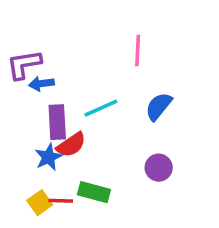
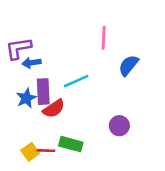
blue semicircle: (159, 106) -> (129, 65), moved
blue star: (48, 157) -> (26, 98), moved

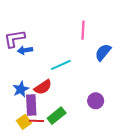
purple rectangle: (43, 92) -> (31, 105), moved
blue star: (26, 98) -> (21, 89), moved
green rectangle: (71, 144) -> (57, 116), turned -54

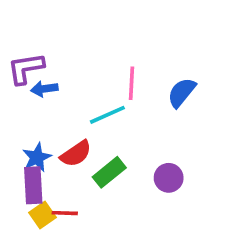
pink line: (83, 30) -> (132, 83), moved
purple rectangle: (31, 105) -> (33, 185), moved
green rectangle: (57, 116) -> (109, 172), moved

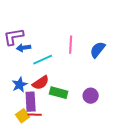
cyan line: (107, 115) -> (43, 60), moved
green rectangle: (109, 172) -> (59, 93), turned 54
purple rectangle: (33, 185) -> (31, 102), moved

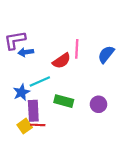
cyan line: (43, 60) -> (40, 81), moved
red semicircle: (41, 83) -> (62, 61), moved

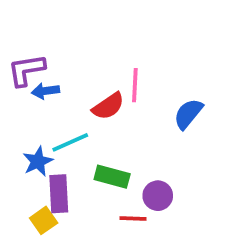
blue semicircle: (106, 54) -> (188, 114), moved
purple circle: (99, 104) -> (158, 196), moved
red line: (38, 125) -> (133, 219), moved

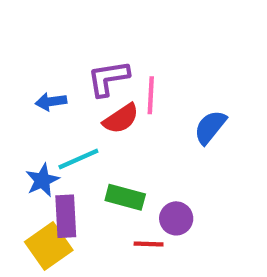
purple L-shape: (26, 70) -> (108, 78), moved
yellow square: (44, 220) -> (49, 246), size x1.5

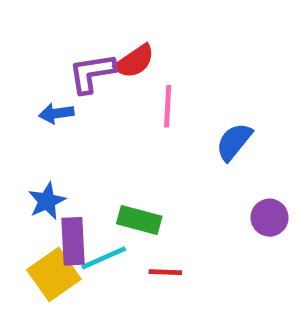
purple L-shape: (108, 78) -> (92, 73), moved
red semicircle: (121, 119) -> (135, 61), moved
cyan line: (78, 159) -> (104, 258), moved
purple circle: (176, 218) -> (270, 218), moved

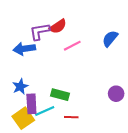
pink line: (168, 106) -> (72, 46), turned 60
blue arrow: (56, 113) -> (24, 49), size x1.5
blue semicircle: (234, 142) -> (110, 39), moved

